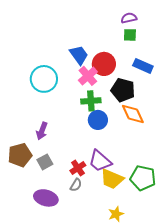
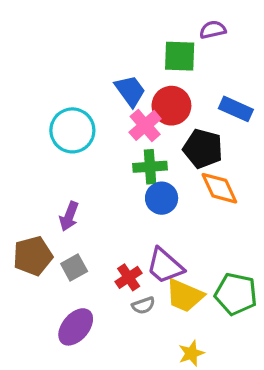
green square: (130, 35) -> (180, 56), moved, size x1.5
gray semicircle: (76, 185) -> (143, 305), moved, turned 40
purple ellipse: (46, 198) -> (76, 327), turned -65

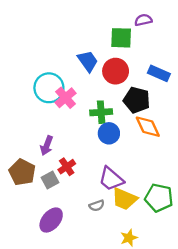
pink cross: (145, 125) -> (66, 98), moved
brown pentagon: (33, 256) -> (22, 172), turned -30
red cross: (129, 277) -> (67, 167), moved

